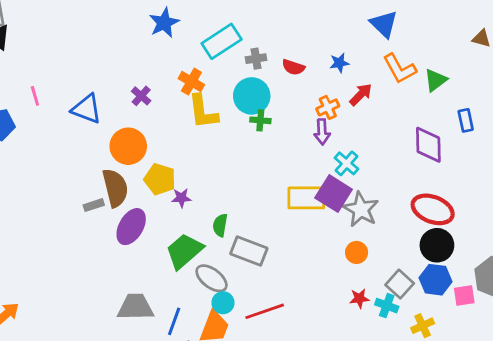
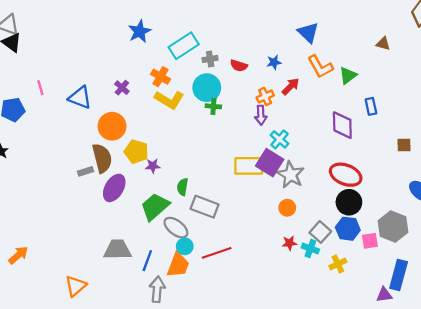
yellow L-shape: (203, 112) -> (169, 100), turned -52

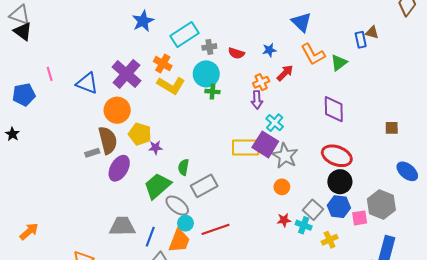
purple cross: (122, 88) -> (126, 74), size x2.0
blue rectangle: (371, 106) -> (361, 40), moved
gray rectangle: (205, 207) -> (204, 186), turned -50

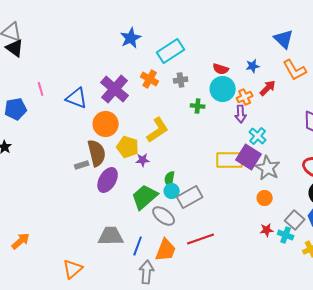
gray cross: (209, 47) -> (181, 80), moved
cyan circle: (206, 74) -> (223, 89), moved
yellow L-shape: (171, 85) -> (158, 130), moved, turned -64
cyan circle: (185, 223) -> (172, 191), moved

